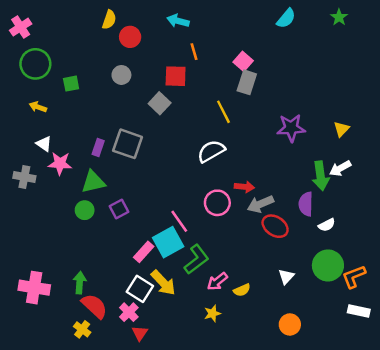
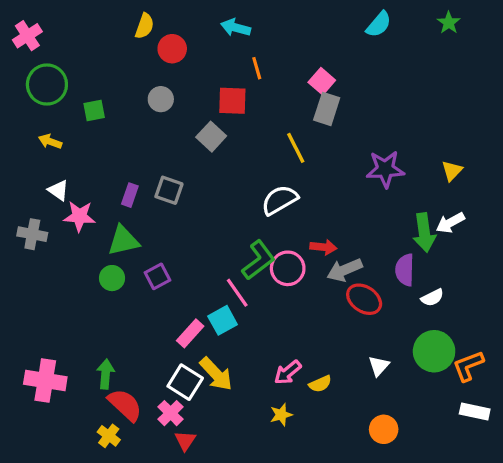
gray square: (128, 144) -> (169, 190), size x0.7
cyan square: (168, 242) -> (223, 320), size x0.7
green L-shape: (196, 259) -> (258, 260), moved

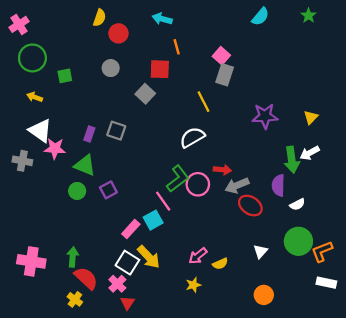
white triangle: (58, 190) -> (40, 131), size x1.6
green triangle: (123, 241) -> (85, 165), turned 35

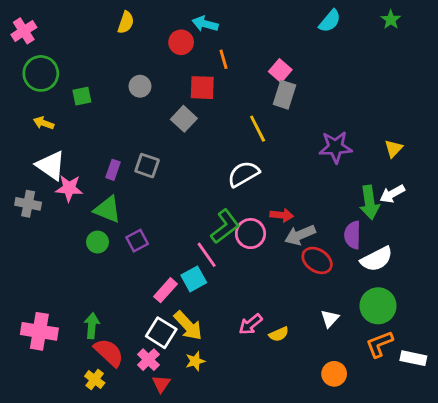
red circle: (118, 33) -> (181, 42), moved
white semicircle: (297, 204) -> (377, 259), size x1.6
orange L-shape: (322, 251) -> (379, 344), moved
yellow star: (193, 285) -> (195, 361), moved

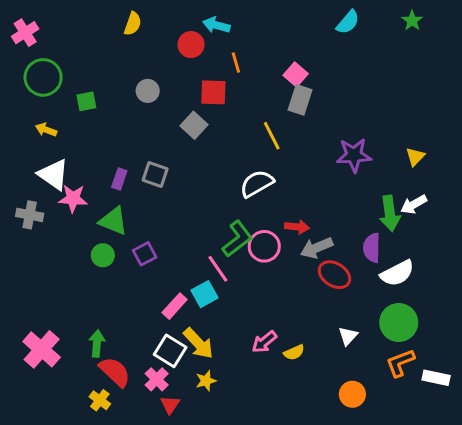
pink cross: (39, 331) -> (42, 349), turned 32

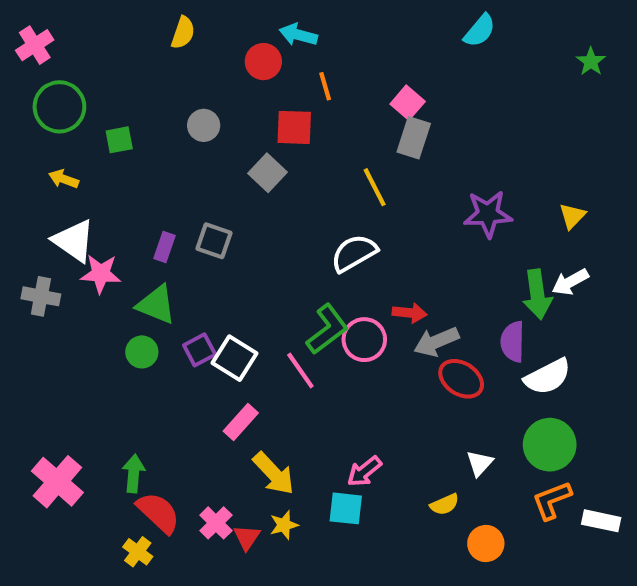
green star: (412, 21) -> (591, 62), moved
cyan square: (204, 294) -> (346, 508), moved, turned 35
white square: (170, 351) -> (235, 358), moved
yellow semicircle: (294, 352) -> (445, 504), moved
red triangle: (170, 405) -> (247, 537), moved

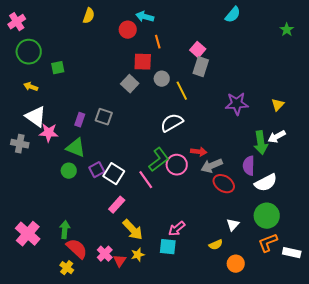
gray circle: (204, 125) -> (162, 79), moved

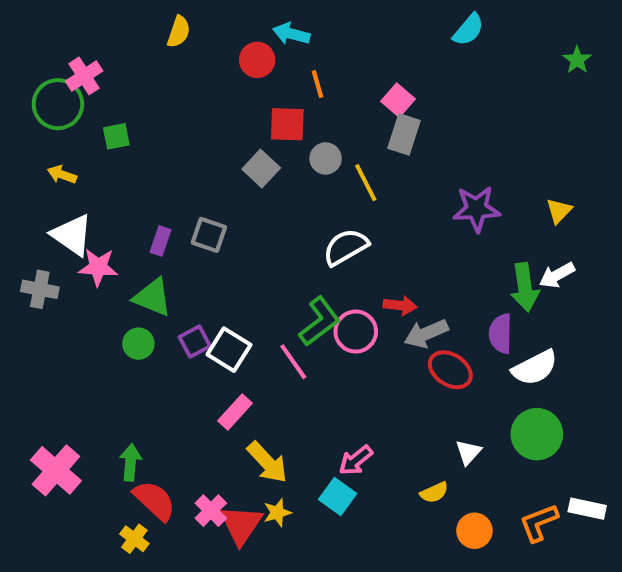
pink cross: (17, 22) -> (84, 76), moved
orange L-shape: (268, 243) -> (539, 523), moved
cyan square: (168, 247) -> (338, 497), turned 30
red triangle: (120, 261) -> (241, 525), size x1.6

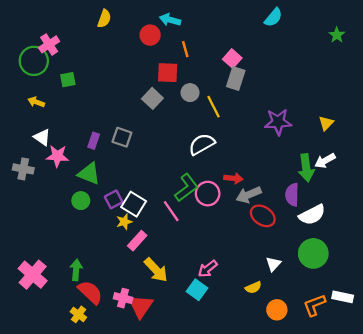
white triangle: (72, 235) -> (42, 137), size x0.7
pink cross: (211, 511) -> (123, 298), turned -30
yellow star: (277, 513) -> (124, 222), moved

